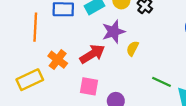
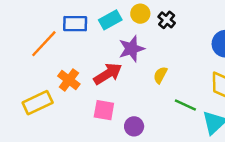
orange line: (35, 27) -> (44, 44), turned 40
yellow semicircle: (133, 48) -> (160, 75), moved

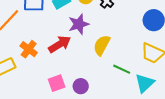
yellow semicircle: (160, 75) -> (102, 45), size x1.5
pink square: (104, 110) -> (57, 83), moved, turned -30

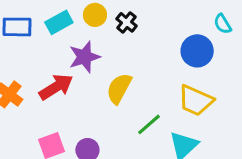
green line: (122, 69) -> (149, 124), turned -66

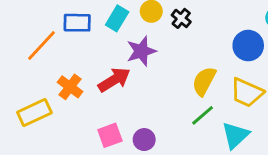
cyan rectangle: (59, 22) -> (117, 18), turned -30
yellow semicircle: (119, 88) -> (204, 81), moved

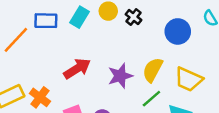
blue circle: (248, 46) -> (178, 31), moved
purple star: (141, 51) -> (120, 76), moved
orange cross: (70, 87) -> (40, 97), moved

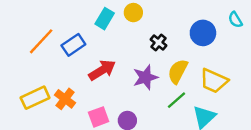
black cross: (133, 17) -> (159, 43), moved
blue rectangle: (46, 21) -> (73, 45), moved, turned -35

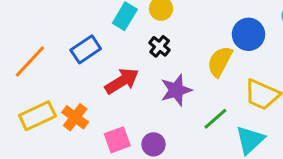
orange line: (41, 41) -> (30, 61), moved
black cross: (159, 43) -> (160, 46), moved
yellow semicircle: (178, 71) -> (220, 61), moved

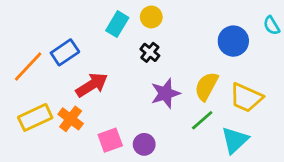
blue rectangle: (86, 49) -> (65, 52), moved
yellow semicircle: (220, 61) -> (206, 86), moved
red arrow: (122, 81) -> (92, 85), moved

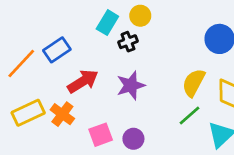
black cross: (150, 52) -> (128, 42), moved, turned 30
purple star: (165, 93) -> (131, 85), moved

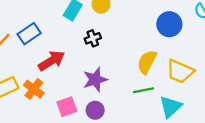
black cross: (128, 42) -> (93, 38), moved
purple star: (131, 85) -> (95, 80), moved
green line: (189, 116) -> (143, 90), turned 30

